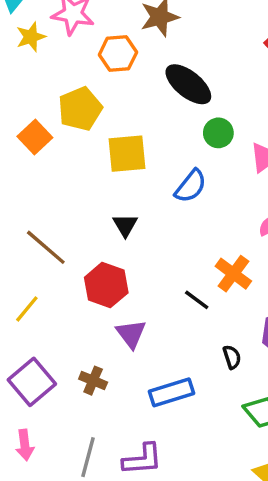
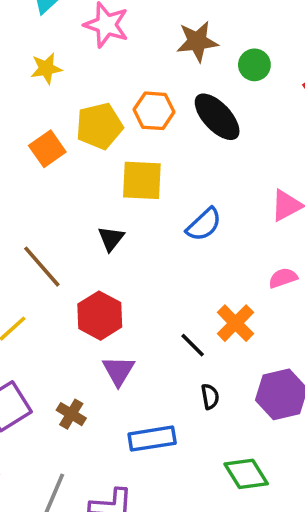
yellow star: (31, 37) -> (46, 68), moved
orange hexagon: (118, 54) -> (154, 111), moved
green circle: (218, 133) -> (254, 65), moved
black triangle: (125, 225) -> (111, 239), moved
black semicircle: (232, 357) -> (210, 397), moved

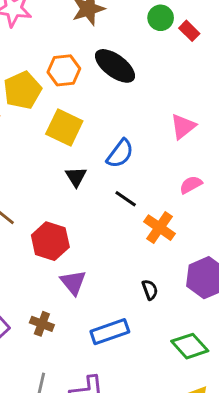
green circle: (254, 65) -> (161, 18), moved
yellow square: (142, 180) -> (64, 127), turned 33
black triangle: (111, 239) -> (76, 177), moved
black line: (193, 345) -> (126, 199), moved

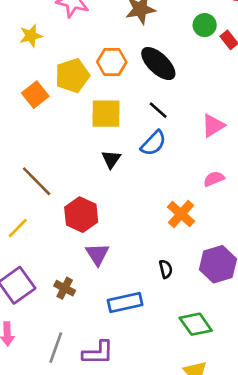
yellow square: (64, 127) -> (106, 114), turned -32
black line: (126, 199) -> (158, 110), moved

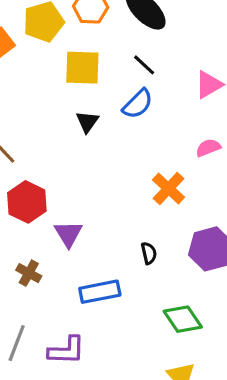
red hexagon: (81, 215) -> (27, 202), moved

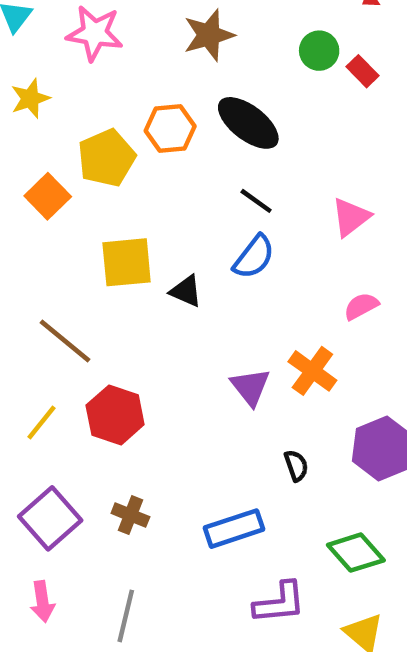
yellow square: (82, 68) -> (127, 262), moved
black triangle: (87, 122) -> (186, 291), turned -35
purple triangle: (68, 234) -> (250, 387), moved
purple L-shape: (66, 350) -> (280, 603), moved

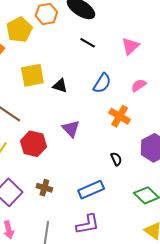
blue semicircle: (254, 257) -> (102, 83), moved
purple triangle: (250, 387) -> (71, 129), moved
purple L-shape: (280, 603) -> (88, 224), moved

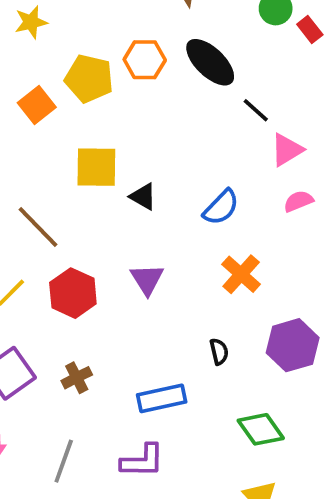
yellow pentagon: (19, 30) -> (89, 79), turned 30
black line: (88, 43) -> (256, 110), moved
pink semicircle: (139, 85) -> (298, 201), moved
brown cross: (44, 188) -> (77, 378), turned 35

